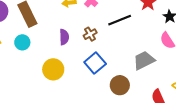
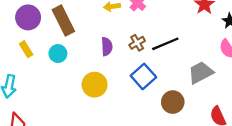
black line: (120, 20) -> (165, 44), moved

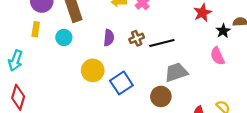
yellow rectangle: (26, 49) -> (36, 29), turned 32
gray trapezoid: (201, 73) -> (176, 72), moved
blue square: (143, 76) -> (121, 83), moved

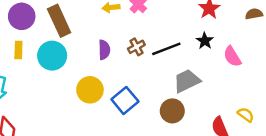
black star: (223, 31) -> (205, 41), moved
cyan circle: (64, 37) -> (52, 56), size x1.5

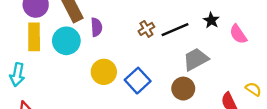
yellow rectangle: (18, 50) -> (34, 37), size x1.6
purple semicircle: (104, 50) -> (96, 27), moved

